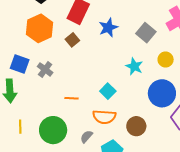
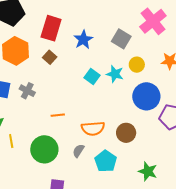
yellow circle: (166, 60) -> (137, 65), moved
cyan square: (108, 91) -> (92, 76), moved
yellow line: (20, 127) -> (11, 141), moved

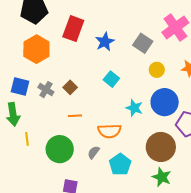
brown square: (50, 57) -> (70, 87), moved
cyan star: (115, 74) -> (134, 108), moved
brown circle: (126, 133) -> (161, 147), moved, size x1.5

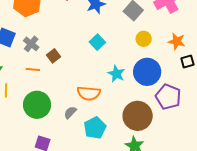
brown square: (70, 87) -> (53, 56), moved
orange line: (75, 116) -> (33, 70), moved

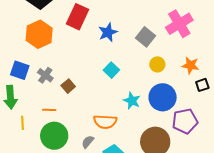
orange line: (33, 70) -> (49, 110), moved
purple pentagon: (168, 97) -> (185, 121), turned -30

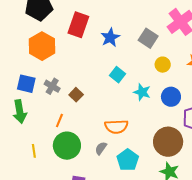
blue circle: (163, 97) -> (171, 97), size x0.7
cyan star: (132, 101) -> (142, 92), moved
orange line: (49, 110) -> (59, 120), turned -64
yellow line: (23, 123) -> (34, 151), moved

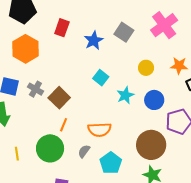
red rectangle: (78, 25) -> (62, 28), size x0.7
gray square: (148, 38) -> (124, 32), moved
cyan star: (142, 92) -> (125, 95), turned 30
brown square: (76, 95) -> (59, 98), size x1.5
orange line: (59, 120) -> (64, 125), moved

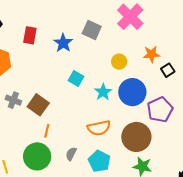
blue circle: (154, 100) -> (132, 92), size x1.4
orange semicircle: (99, 130) -> (99, 128), moved

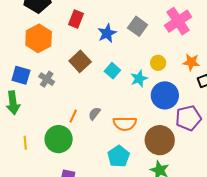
cyan star: (103, 92) -> (139, 79), moved
brown square: (38, 105) -> (80, 61), moved
gray semicircle: (71, 154) -> (94, 114), moved

